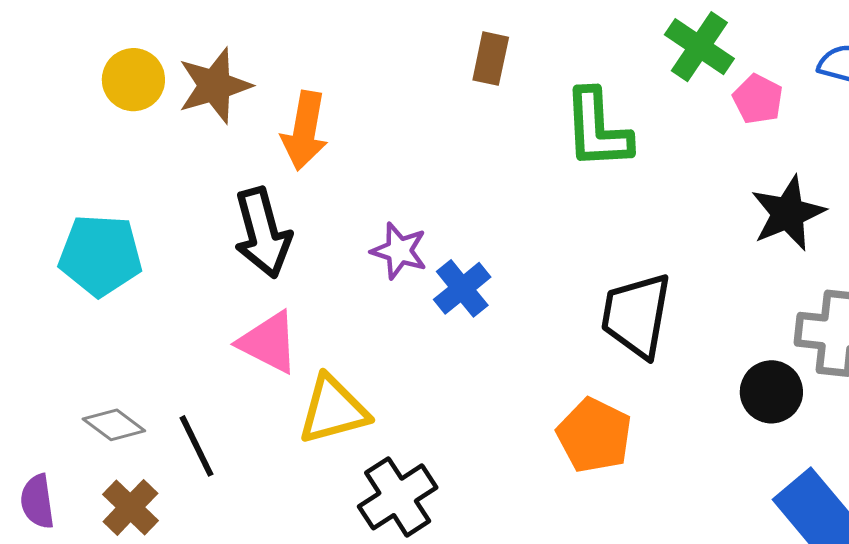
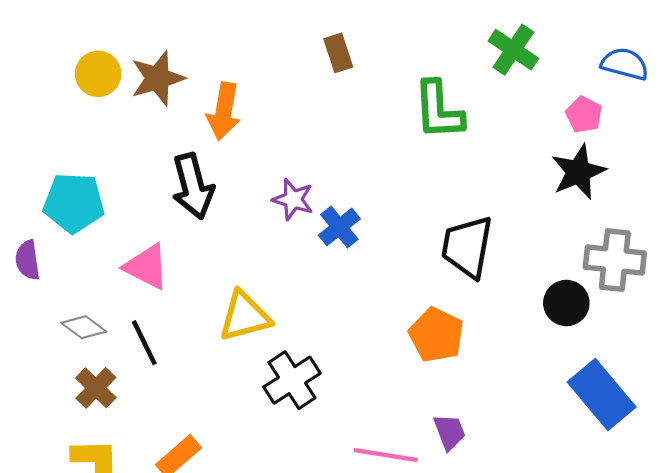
brown rectangle: (491, 59) -> (338, 53), moved, turned -30
pink pentagon: (758, 99) -> (584, 115), moved
pink triangle: (269, 342) -> (147, 267), moved
purple semicircle: (37, 501) -> (28, 260), moved

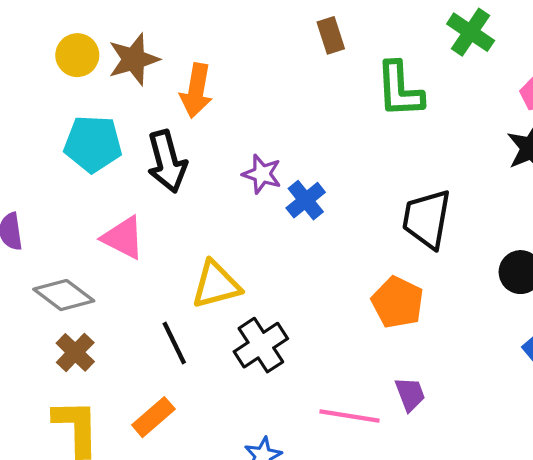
brown rectangle: (338, 53) -> (331, 35), moved
cyan pentagon: (74, 203) -> (93, 144), moved
gray diamond: (84, 327) -> (64, 295), size x1.4
black line: (144, 343) -> (174, 343), moved

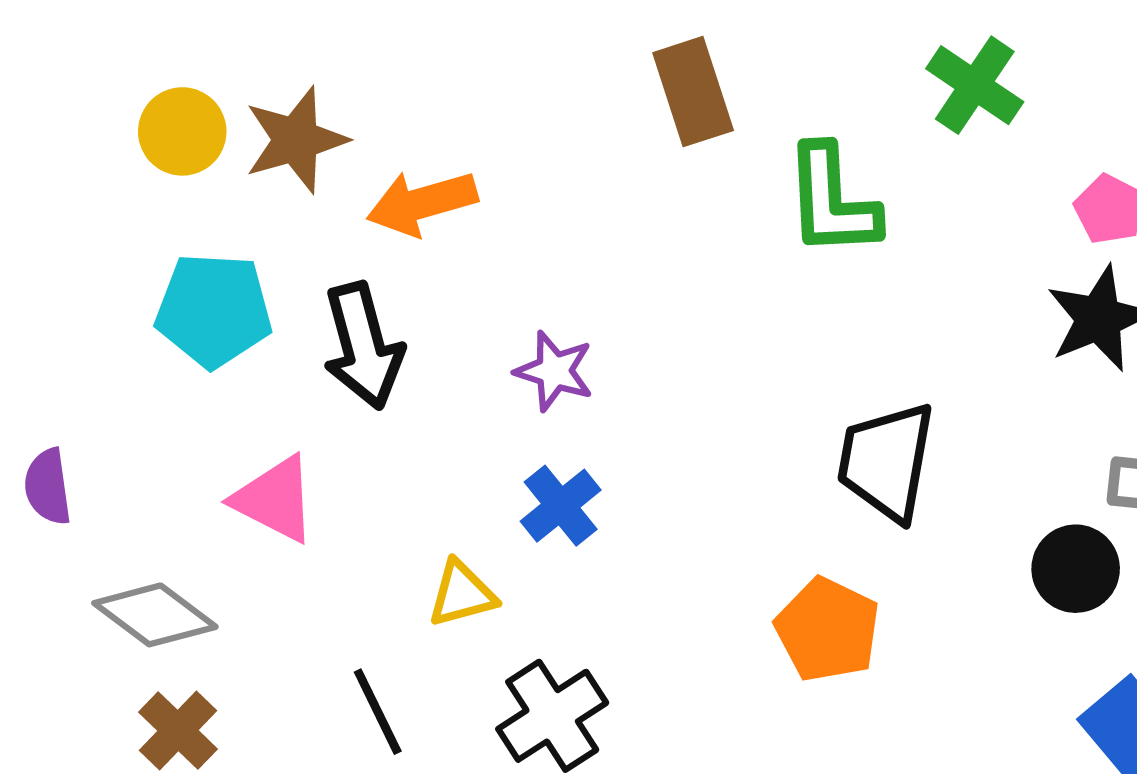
brown rectangle: (331, 35) -> (693, 92), size x1.4
orange arrow: (196, 91) -> (422, 203), turned 64
blue cross: (306, 200) -> (561, 506), moved
yellow triangle: (216, 285) -> (462, 594), size x0.7

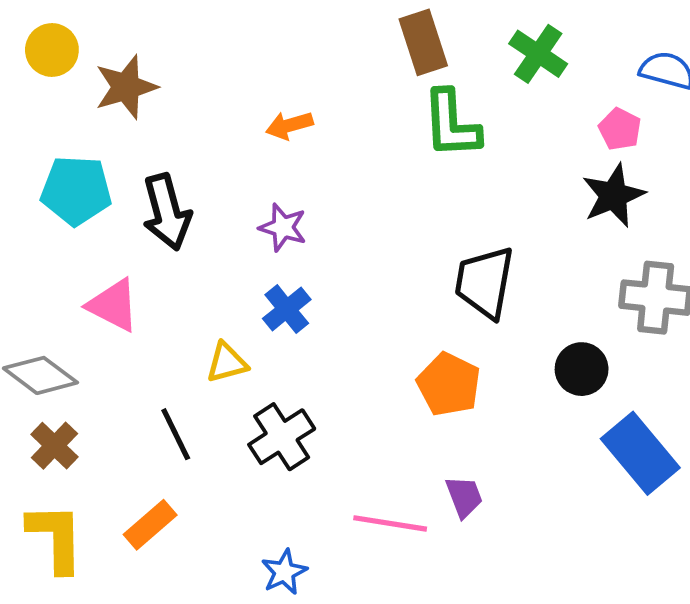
brown rectangle: (693, 92) -> (423, 42), moved
yellow circle: (182, 131) -> (52, 50), moved
orange arrow: (422, 203) -> (289, 125), moved, size x0.7
black circle: (1076, 569) -> (582, 369), moved

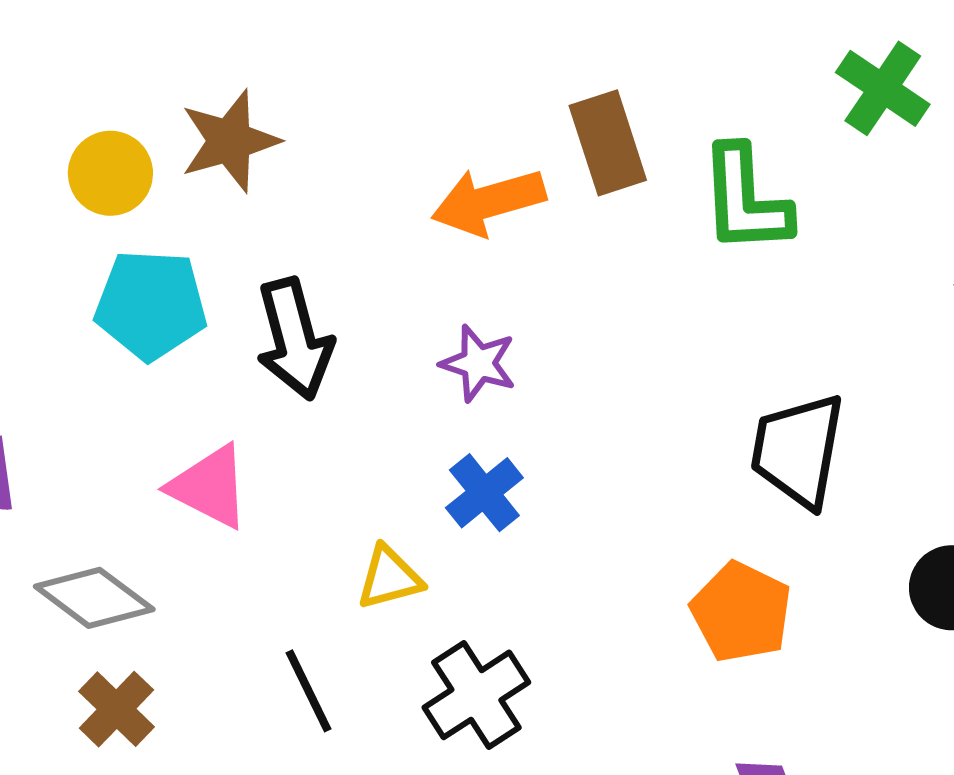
brown rectangle: (423, 42) -> (608, 143), moved
yellow circle: (52, 50) -> (110, 173), moved
orange arrow: (289, 125) -> (489, 202), size x1.5

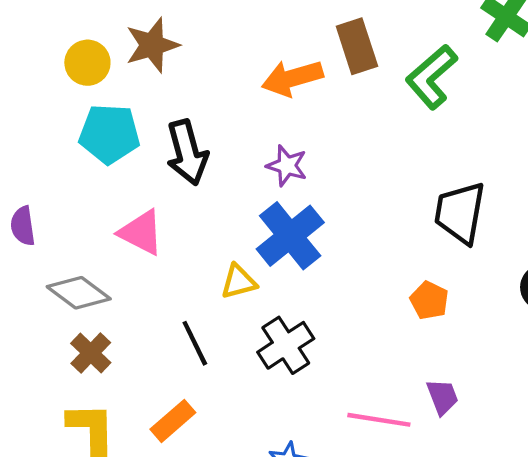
green L-shape: (745, 200) -> (431, 77), turned 52
blue cross: (484, 493) -> (290, 236), size x1.6
orange pentagon: (741, 612) -> (429, 300), size x0.7

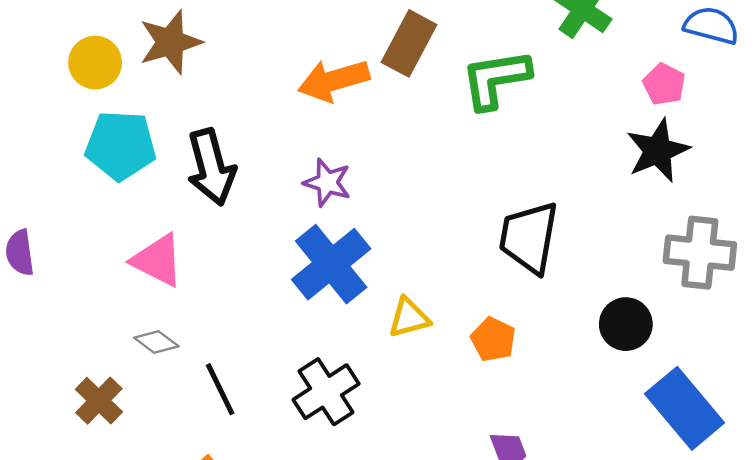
brown rectangle: (357, 46) -> (409, 43), turned 46
green L-shape: (431, 77) -> (496, 79), turned 32
yellow triangle: (239, 282) -> (409, 318), moved
gray diamond: (79, 293) -> (156, 342), moved, size x0.6

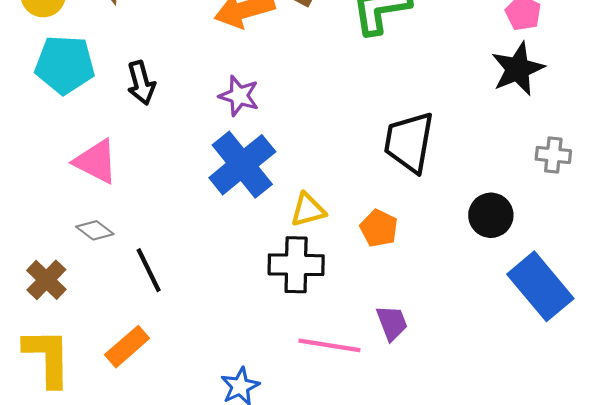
black arrow: (211, 167) -> (141, 83), size x0.7
gray cross: (700, 253) -> (553, 155), size x0.6
black cross: (326, 392) -> (296, 265), moved, turned 34

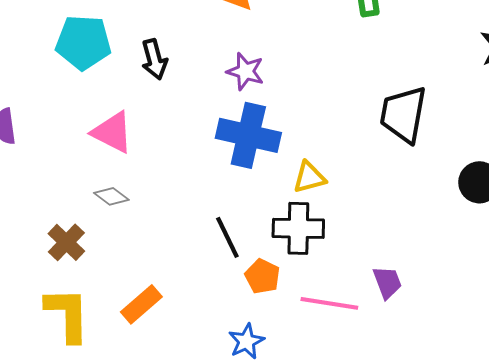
blue cross: (242, 165) -> (248, 135), turned -38
orange pentagon: (379, 228) -> (262, 276), moved
black line: (149, 270) -> (227, 237), moved

